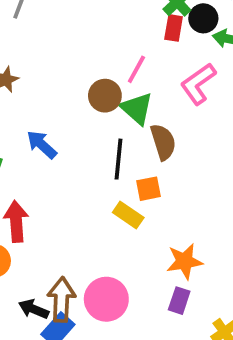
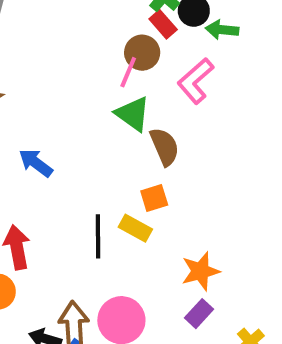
red rectangle: (174, 28) -> (163, 24), turned -45
brown circle: (105, 96) -> (142, 53), moved
black line: (118, 159) -> (98, 236), moved
purple rectangle: (179, 301) -> (199, 314), turned 30

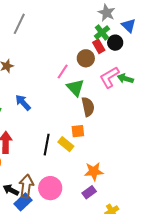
green arrow: (222, 30) -> (125, 79), moved
pink line: (128, 72) -> (63, 72), moved

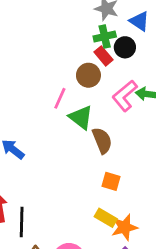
green cross: (102, 32) -> (105, 37), turned 35
orange square: (78, 131) -> (111, 181), moved, turned 32
yellow rectangle: (66, 144) -> (106, 218), moved
black line: (47, 145) -> (22, 222), moved

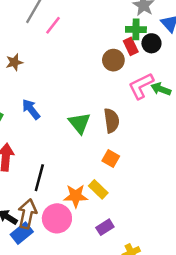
pink line: (60, 98) -> (53, 25), moved
green triangle: (81, 117) -> (79, 123), moved
black line: (22, 222) -> (39, 178), moved
orange star: (124, 227) -> (76, 196), moved

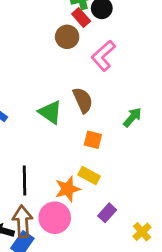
green arrow: (161, 89) -> (132, 117), moved, turned 126

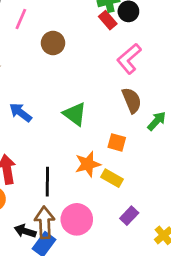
brown circle: (67, 37) -> (53, 43), moved
brown semicircle: (83, 100) -> (132, 100), moved
orange star: (68, 189) -> (88, 164), moved

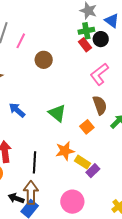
orange square: (117, 142) -> (87, 127), moved, turned 32
purple rectangle: (129, 216) -> (93, 171), moved
pink circle: (77, 219) -> (72, 202), moved

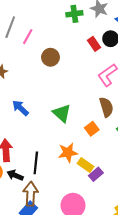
green cross: (86, 31) -> (74, 14), moved
black arrow: (16, 198) -> (15, 175), moved

